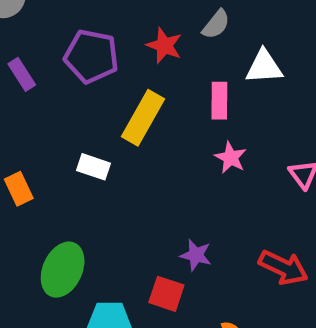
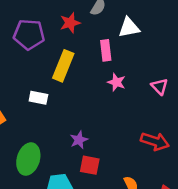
red star: (164, 46) -> (70, 23), turned -30
purple star: (196, 255) -> (79, 140), moved, turned -30

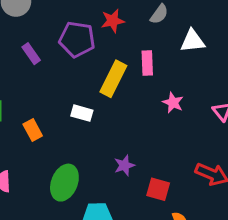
red star: (70, 23) -> (113, 21), moved
pink rectangle: (106, 50) -> (147, 63), moved
red square: (90, 165) -> (158, 189), moved

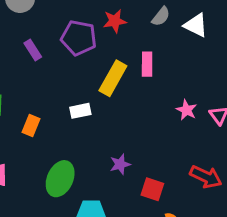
white triangle: (193, 41) -> (196, 25), moved, turned 30
pink star: (173, 103) -> (186, 110), moved
white rectangle: (82, 113) -> (80, 111), turned -30
orange rectangle: (33, 130) -> (31, 125), turned 48

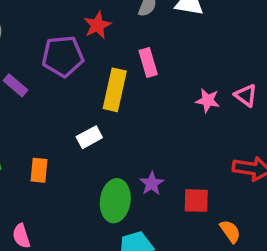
green ellipse: (60, 179) -> (115, 201), moved

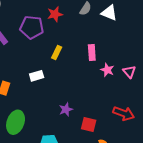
pink rectangle: (148, 63) -> (92, 52), moved
yellow rectangle: (115, 90) -> (57, 52), size x0.6
green ellipse: (115, 201) -> (16, 122), moved

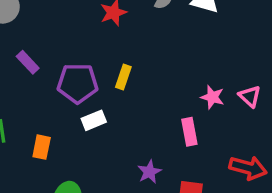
purple pentagon: (32, 27) -> (78, 83), moved
pink rectangle: (92, 52) -> (189, 132), moved

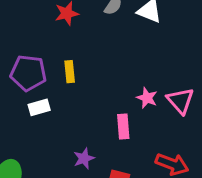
yellow rectangle: (123, 77) -> (70, 72), turned -30
pink triangle: (250, 96) -> (180, 101), size x1.4

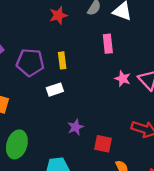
white rectangle: (39, 107) -> (55, 90), moved
pink rectangle: (123, 127) -> (108, 44), moved

